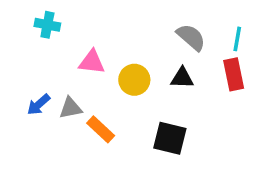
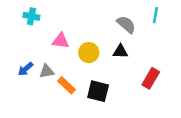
cyan line: (237, 39) -> (155, 15), moved
red rectangle: (234, 74) -> (151, 78), moved, turned 42
black square: (170, 138) -> (98, 91), moved

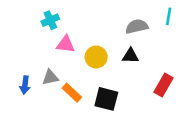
cyan cross: (31, 16) -> (50, 20), moved, turned -35
gray semicircle: (126, 24) -> (137, 26), turned -54
blue arrow: (26, 69) -> (25, 85), moved, turned -42

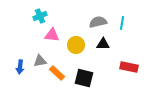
cyan line: (169, 16) -> (122, 23), moved
gray semicircle: (137, 26) -> (98, 22), moved
red rectangle: (163, 85) -> (129, 67), turned 72

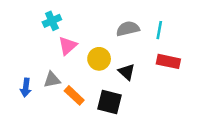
pink triangle: (52, 35) -> (68, 46), turned -49
black triangle: (103, 44) -> (127, 72), moved, turned 40
red rectangle: (129, 67) -> (168, 61), moved

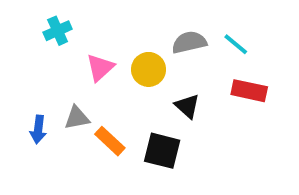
cyan cross: (52, 21) -> (58, 31), moved
cyan line: (159, 30) -> (236, 44), turned -60
yellow circle: (99, 59) -> (149, 69), moved

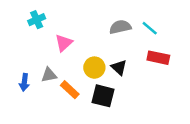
yellow circle: (149, 69) -> (94, 68), moved

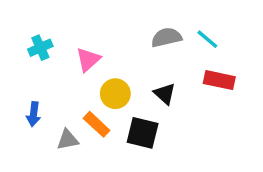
cyan cross: (37, 20) -> (40, 48), moved
yellow circle: (94, 68) -> (115, 94), moved
gray triangle: (49, 75) -> (68, 140), moved

